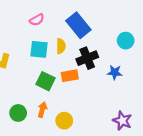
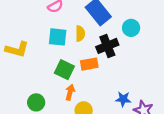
cyan circle: (126, 41) -> (131, 28), moved
blue star: (115, 72) -> (123, 99), moved
orange arrow: (42, 110) -> (70, 92), moved

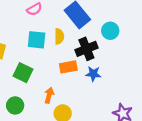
green square: (64, 70) -> (23, 73), moved
blue star: (123, 99) -> (93, 74), moved

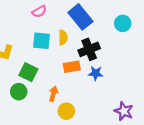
cyan circle: (110, 31) -> (123, 23), moved
green circle: (15, 105) -> (19, 92), moved

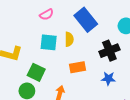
black cross: (89, 49) -> (109, 51), moved
blue star: (96, 73) -> (108, 79), moved

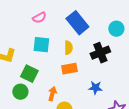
yellow semicircle: (69, 39) -> (68, 48), moved
blue star: (108, 79) -> (95, 88), moved

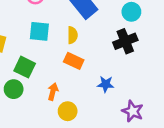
black cross: (100, 53) -> (125, 41), moved
orange rectangle: (69, 69) -> (74, 61), turned 35

